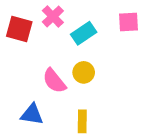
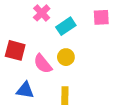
red square: (19, 29) -> (15, 50), moved

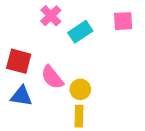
yellow circle: (66, 57) -> (80, 89), moved
blue triangle: (25, 90) -> (21, 96), moved

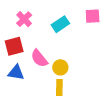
pink cross: (51, 16) -> (24, 19), moved
red square: (19, 61) -> (14, 46), turned -30

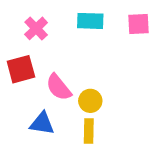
cyan rectangle: (60, 24) -> (90, 21), moved, turned 36
blue triangle: (16, 72) -> (42, 123), moved

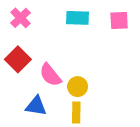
pink cross: (36, 28) -> (20, 18), moved
red square: (21, 69) -> (18, 59), turned -30

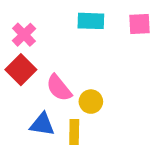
pink cross: (20, 18) -> (24, 35), moved
yellow rectangle: (76, 113) -> (74, 132), moved

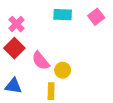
pink square: (140, 24) -> (96, 17), turned -35
blue triangle: (42, 124) -> (13, 86), moved

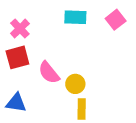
red square: (14, 48) -> (17, 57), turned 30
yellow rectangle: (51, 91) -> (82, 109), moved

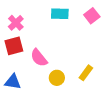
yellow circle: (75, 84) -> (57, 78), moved
yellow rectangle: (82, 109) -> (86, 73), moved, turned 35

